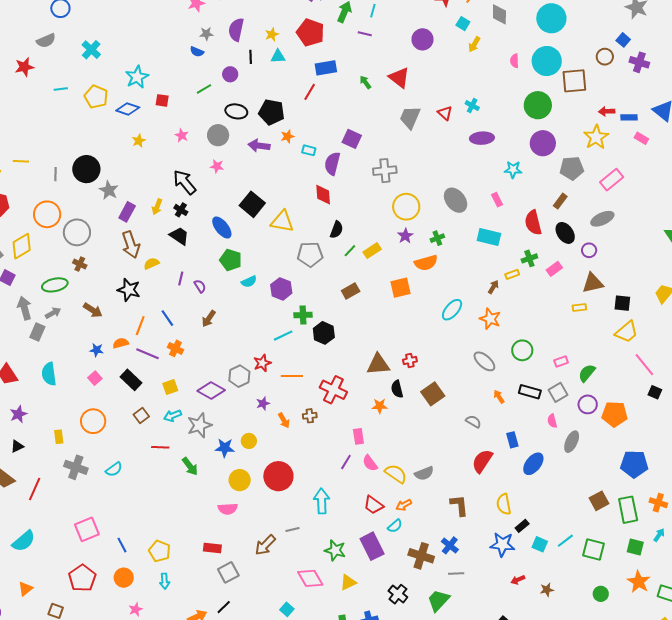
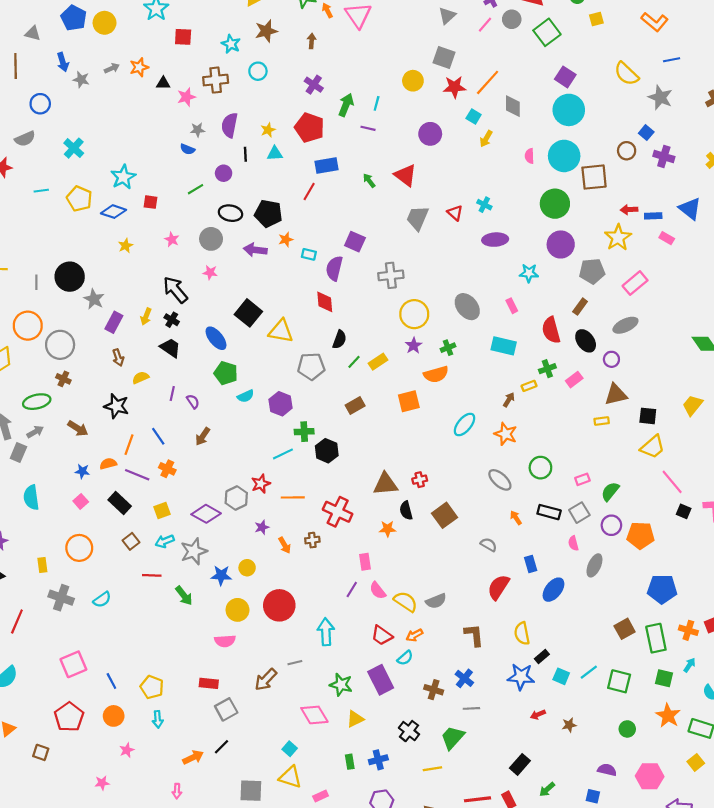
brown arrow: (131, 245) -> (118, 358), size x0.6
brown cross: (421, 556) -> (434, 690), size x0.7

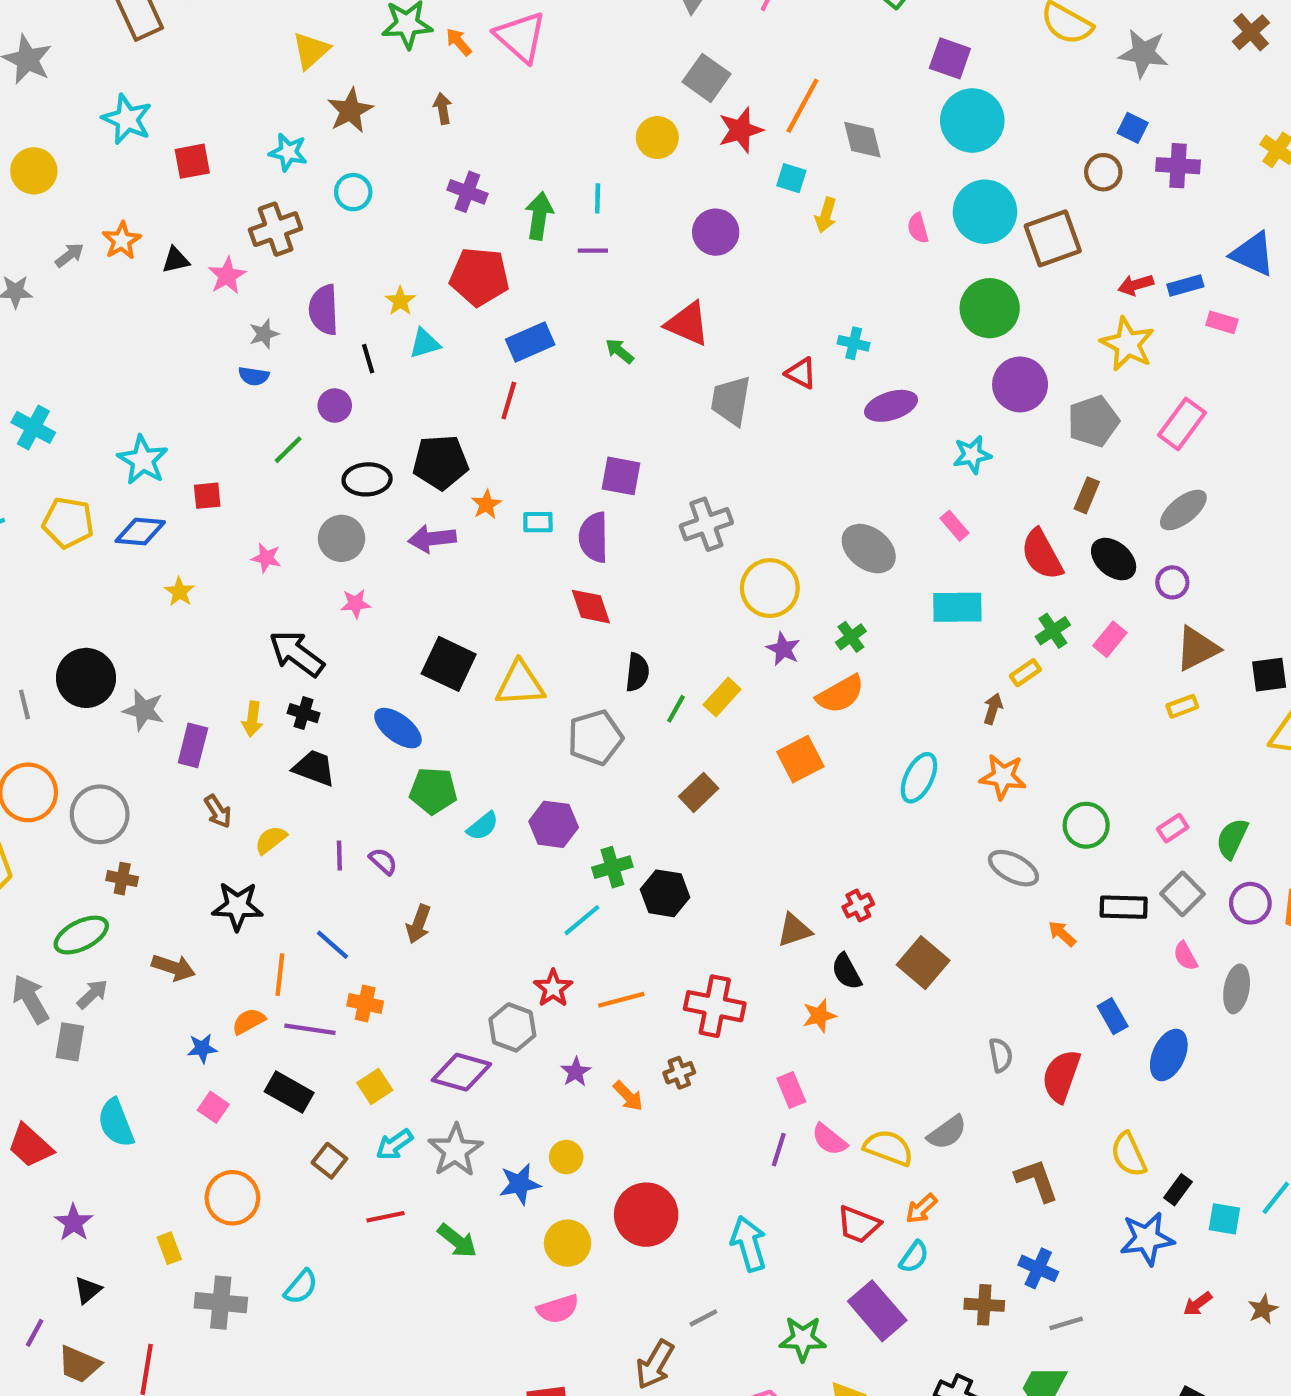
gray square: (444, 57) -> (706, 78), turned 30
brown triangle: (385, 484) -> (794, 930), size x0.7
gray semicircle: (489, 545) -> (1001, 1055), moved, turned 63

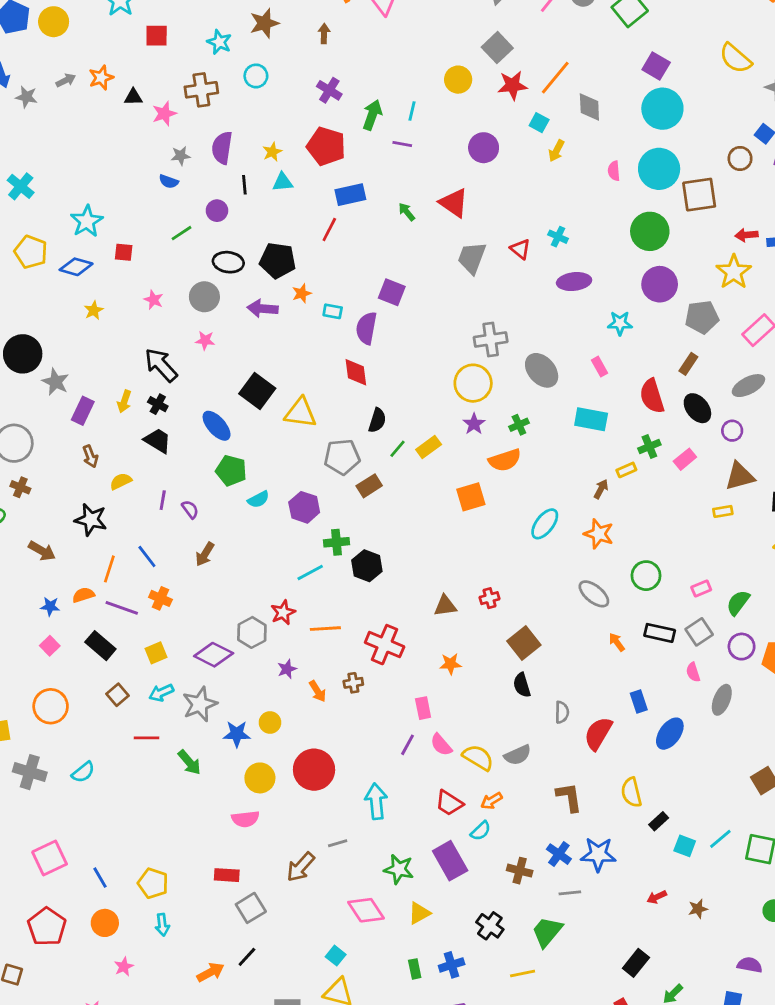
gray cross: (706, 524) -> (491, 340), moved
brown rectangle: (699, 792) -> (369, 486), moved
black semicircle: (847, 972) -> (522, 685), moved
blue star: (1147, 1239) -> (598, 854), moved

